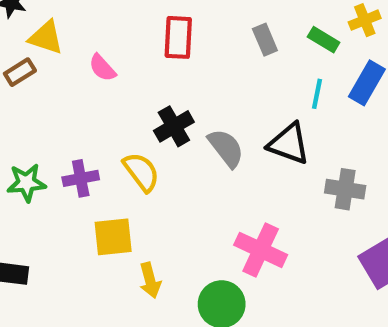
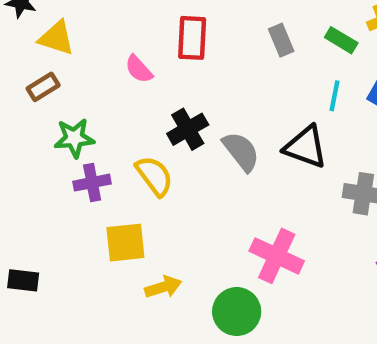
pink semicircle: (102, 68) -> (139, 69), moved
brown rectangle: (20, 72) -> (43, 87), moved
green star: (26, 183) -> (74, 138), moved
yellow arrow: (150, 280) -> (163, 287), turned -92

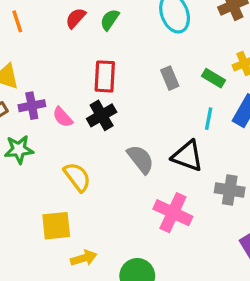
pink semicircle: (139, 69) -> (63, 117), moved
black cross: (188, 129) -> (102, 115), moved
purple cross: (92, 183) -> (32, 106), moved
pink cross: (277, 256) -> (173, 213), moved

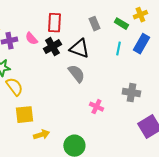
pink semicircle: (63, 117) -> (31, 39), moved
black triangle: (188, 156) -> (79, 49), moved
yellow semicircle: (77, 177) -> (14, 87), moved
pink cross: (173, 213) -> (96, 107), size x0.6

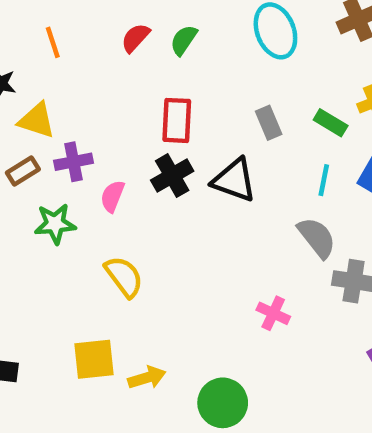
pink semicircle: (31, 39) -> (112, 196), moved, turned 64
gray semicircle: (76, 74) -> (317, 238), moved
yellow semicircle: (14, 87) -> (124, 277), moved
yellow square: (24, 115) -> (94, 359), moved

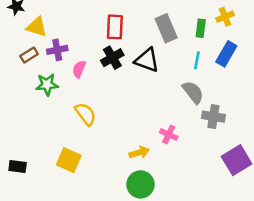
gray rectangle: (269, 123) -> (166, 28), size x1.5
green rectangle: (331, 123) -> (201, 28), turned 66
yellow square: (94, 359) -> (69, 160), turned 30
yellow arrow: (147, 378) -> (139, 152), moved

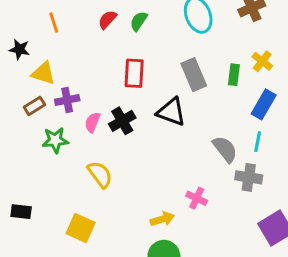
yellow cross: (225, 17) -> (262, 61), turned -30
black cross: (112, 58) -> (122, 121), moved
cyan line: (197, 60) -> (258, 142), moved
black rectangle: (18, 167) -> (21, 212), moved

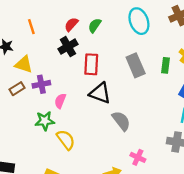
black triangle: (171, 112) -> (100, 93), moved
black cross: (122, 121) -> (68, 47), moved
green star: (55, 140) -> (45, 121), moved
gray semicircle: (225, 149) -> (121, 121), moved

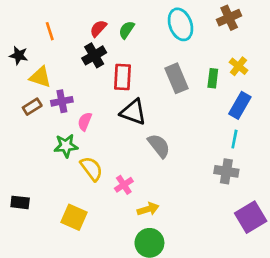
pink cross: (138, 157) -> (124, 185), moved, turned 32

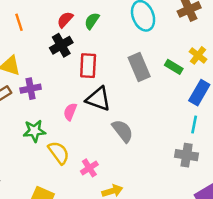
green rectangle: (213, 78) -> (174, 67), turned -66
pink semicircle: (85, 121) -> (70, 112), moved

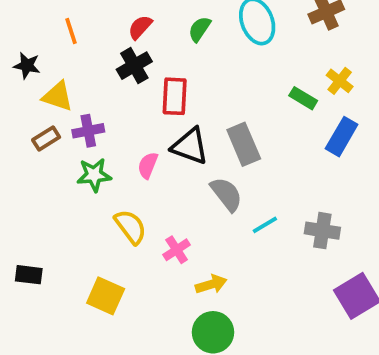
green semicircle: (92, 21) -> (200, 29), moved
gray rectangle: (139, 67) -> (244, 144), moved
cyan line: (194, 124) -> (265, 225), moved, turned 48
green star: (34, 131) -> (94, 175), moved

